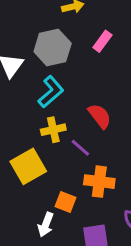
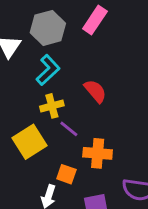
pink rectangle: (102, 41) -> (95, 20), size x1.4
purple line: (80, 148) -> (69, 129), moved

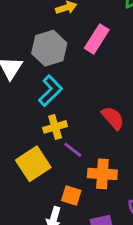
red semicircle: (95, 91) -> (113, 118), moved

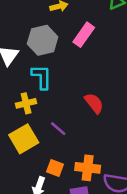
cyan L-shape: (50, 91) -> (42, 77), turned -48
yellow cross: (55, 127) -> (26, 103), moved
orange cross: (102, 174) -> (88, 168), moved

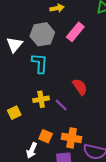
yellow cross: (26, 103) -> (41, 99), moved
purple line: (58, 129) -> (61, 105), moved
yellow square: (24, 139) -> (14, 113), moved, size x0.6

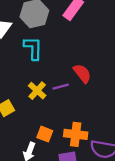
yellow cross: (41, 99) -> (37, 91), turned -35
purple line: (61, 105) -> (61, 87), moved, turned -56

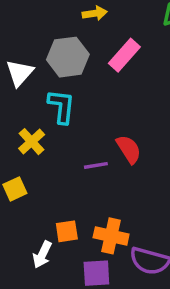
yellow cross: (37, 91) -> (32, 142), moved
orange square: (45, 134) -> (67, 231), turned -35

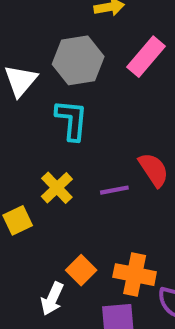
yellow cross: (32, 142) -> (57, 188), moved
orange square: (67, 231) -> (81, 270), turned -35

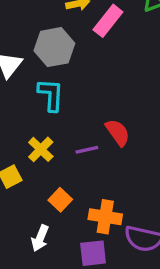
pink rectangle: (146, 57) -> (108, 21), moved
orange square: (81, 270) -> (60, 200), moved

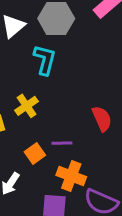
red semicircle: (118, 132) -> (102, 119), moved
purple line: (87, 150) -> (62, 143), moved

